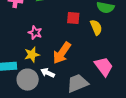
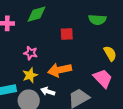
yellow semicircle: (96, 27) -> (110, 53), moved
orange arrow: (62, 53) -> (60, 70), turned 50

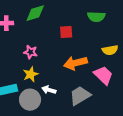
yellow semicircle: (110, 53) -> (110, 50), turned 112
orange arrow: (60, 70) -> (75, 63), moved

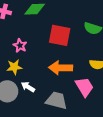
red square: (66, 32) -> (60, 35), size x1.6
gray trapezoid: (80, 96) -> (56, 100), turned 30

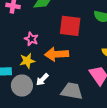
orange arrow: (61, 68) -> (57, 54), moved
white arrow: (28, 87) -> (42, 80), turned -72

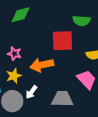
red square: (70, 26) -> (62, 41), moved

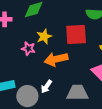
yellow star: (14, 76) -> (44, 36), moved

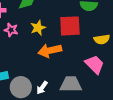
pink star: (28, 49) -> (11, 30), moved
white arrow: (46, 87) -> (42, 88), moved

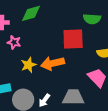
yellow star: (38, 28) -> (29, 65), moved

